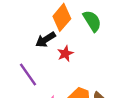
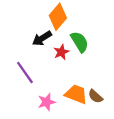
green semicircle: (92, 21) -> (80, 42), moved

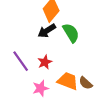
black arrow: (42, 38) -> (47, 31), moved
red star: (61, 52) -> (45, 62), moved

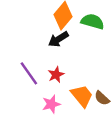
green semicircle: (71, 33) -> (93, 22), moved, turned -42
orange trapezoid: (68, 81) -> (82, 96), turned 30

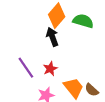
black arrow: (58, 39) -> (52, 37), turned 102

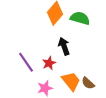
black arrow: (52, 37) -> (64, 46), moved

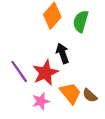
green semicircle: (80, 18) -> (81, 21), turned -90
red star: (49, 63) -> (45, 73), size x1.6

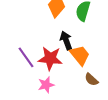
red star: (45, 73) -> (50, 58), turned 30
orange trapezoid: (70, 93) -> (80, 55), moved

